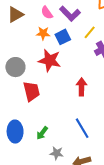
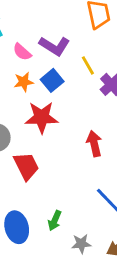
yellow line: (90, 32) -> (88, 65), turned -56

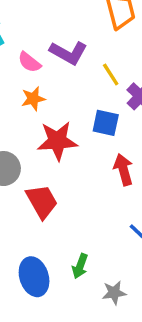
blue square: (52, 80) -> (106, 123), moved, turned -35

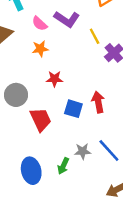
blue square: (106, 123) -> (73, 109), moved
red star: (57, 141) -> (54, 79), size x0.6
gray star: (114, 293) -> (83, 151), moved

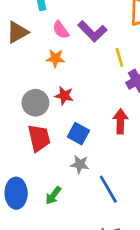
gray circle: (16, 95) -> (35, 103), moved
red arrow: (98, 102) -> (120, 121), moved
gray star: (83, 151) -> (80, 164), moved

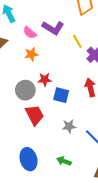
blue square: (78, 134) -> (61, 95), moved
green arrow: (53, 195) -> (64, 161), moved, turned 88

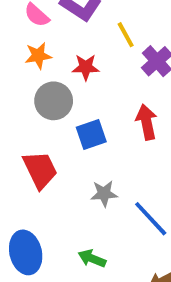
red star: (45, 80) -> (86, 67), moved
gray circle: (25, 90) -> (54, 101), moved
blue square: (61, 95) -> (91, 135), turned -35

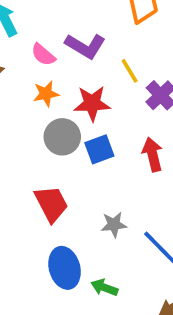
red star: (86, 67) -> (92, 103), size x1.4
blue square: (91, 135) -> (99, 149), moved
blue ellipse: (26, 252) -> (65, 268), moved

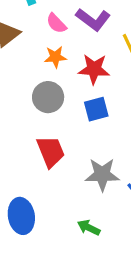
gray circle: (62, 137) -> (48, 97), moved
gray star: (114, 225) -> (102, 175), size x1.5
blue ellipse: (65, 268) -> (21, 216), moved

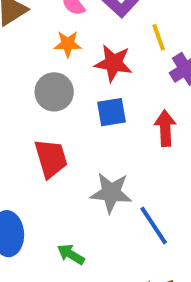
green arrow: (89, 228) -> (71, 254), moved

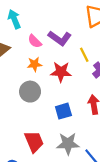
blue square: (112, 112) -> (63, 111), moved
red trapezoid: (51, 158) -> (34, 142), moved

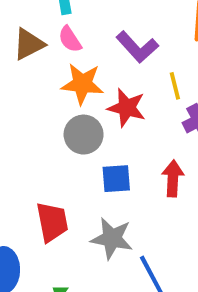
pink semicircle: (35, 41) -> (70, 39), moved
orange star: (34, 64) -> (82, 84), size x1.5
gray circle: (30, 92) -> (84, 135), moved

